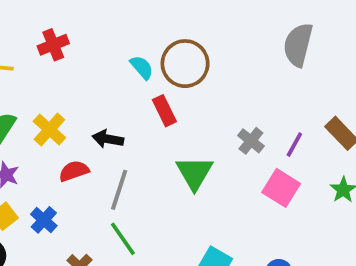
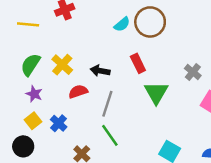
cyan semicircle: (142, 67) -> (122, 24), turned 91
red rectangle: (164, 111) -> (138, 63), moved

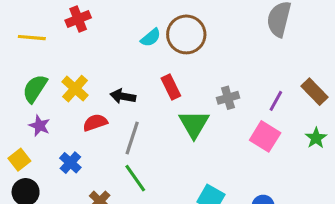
gray cross: (193, 72) -> (228, 98), moved, turned 35
yellow square: (33, 121) -> (19, 160), moved

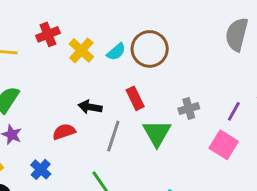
yellow cross: (75, 89) -> (81, 50), moved
gray line: (132, 138) -> (113, 136), moved

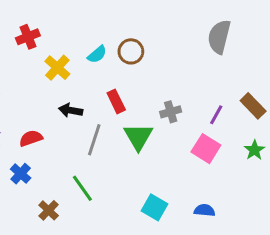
brown circle: (150, 49) -> (131, 51), size x0.7
yellow cross: (81, 50) -> (57, 68), moved
red semicircle: (64, 132) -> (31, 138), moved

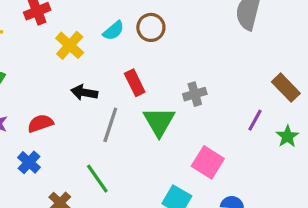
purple line: (216, 115) -> (255, 120), moved
pink square: (206, 149) -> (208, 162), moved

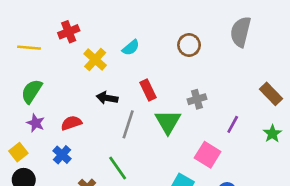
brown circle: (151, 27) -> (189, 45), moved
purple line: (255, 120) -> (233, 124), moved

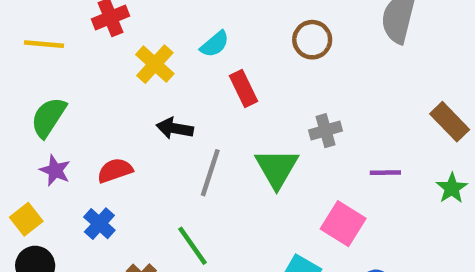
red rectangle: (148, 90) -> (243, 88), moved
purple line: (233, 124) -> (385, 173), turned 60

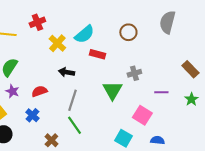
cyan semicircle: (215, 44) -> (84, 34), size x1.5
red rectangle: (243, 88) -> (97, 54), turned -49
gray line: (210, 173) -> (72, 100), moved

